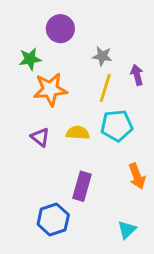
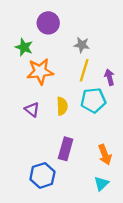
green star: (30, 59) -> (24, 47), turned 30
purple arrow: (137, 75) -> (109, 77), moved
yellow semicircle: (78, 133) -> (62, 106), turned 84
orange arrow: (137, 176) -> (105, 155), moved

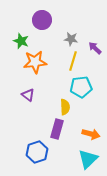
purple arrow: (109, 77) -> (95, 48), moved, turned -32
yellow semicircle: (62, 106) -> (65, 107), moved
orange arrow: (105, 155) -> (91, 134), turned -54
cyan triangle: (101, 184) -> (88, 159), size x1.5

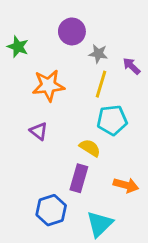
purple circle: (42, 20) -> (72, 31), moved
green star: (21, 41) -> (18, 47), moved
yellow semicircle: (65, 107) -> (90, 148), turned -56
cyan triangle: (88, 159) -> (100, 224), moved

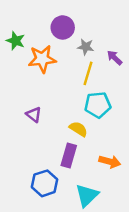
orange star: (48, 85) -> (42, 59), moved

